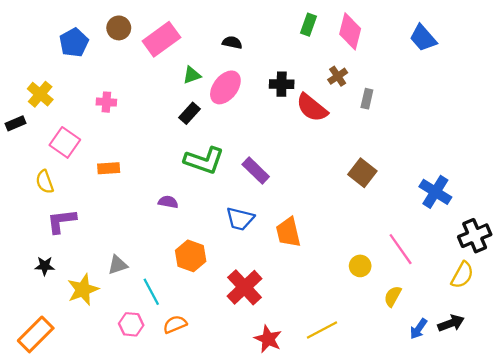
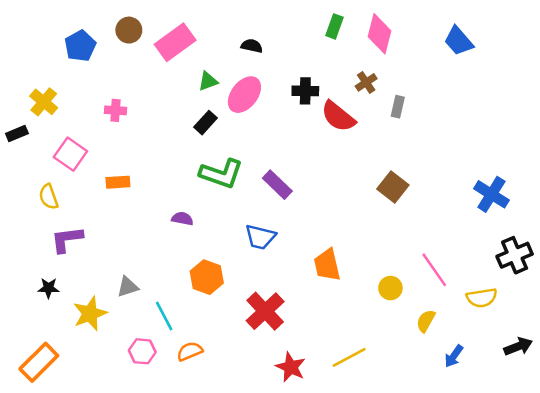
blue cross: (435, 192) -> (491, 194), moved
orange trapezoid: (288, 232) -> (327, 265), moved
yellow semicircle: (462, 275) -> (482, 298), moved, turned 52
black arrow: (451, 323) -> (518, 346), moved

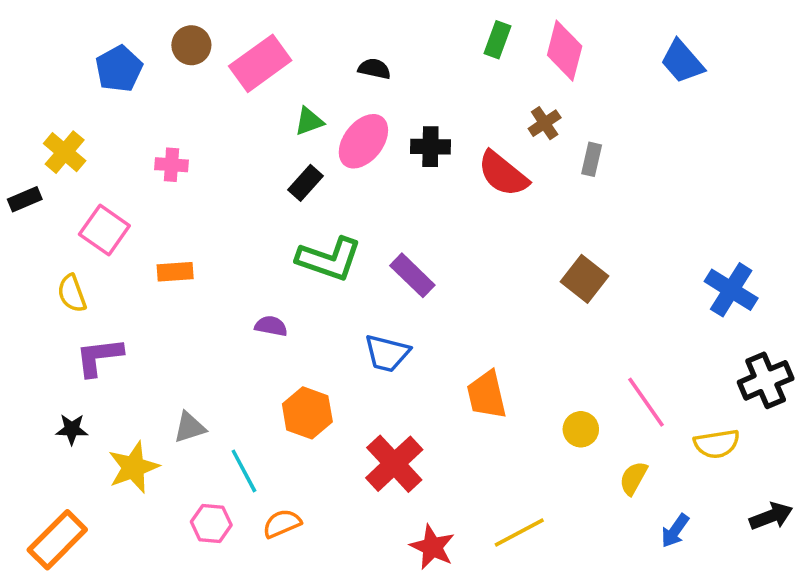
black cross: (305, 91) -> (430, 147), moved

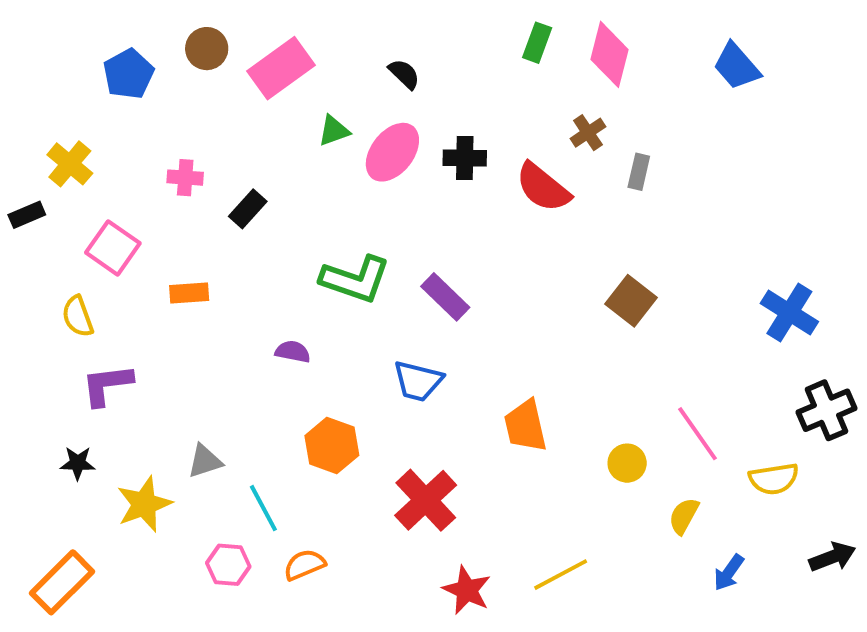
black semicircle: (374, 69) -> (404, 74), turned 32
black rectangle: (305, 183) -> (248, 209), moved

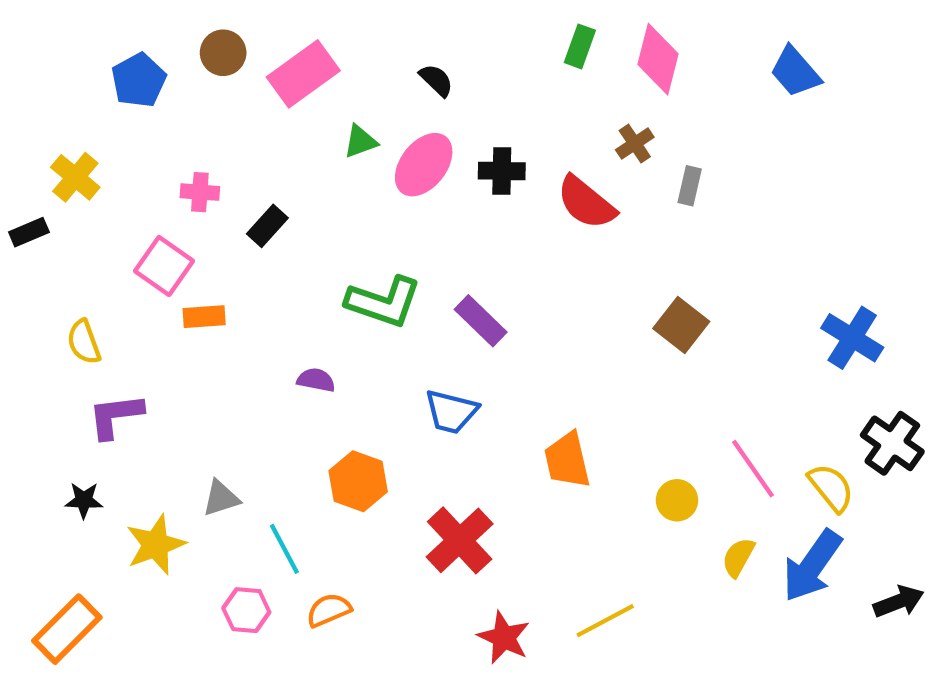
pink square: (113, 248) -> (164, 266), moved
black cross: (827, 410) -> (892, 443), turned -32
yellow semicircle: (774, 479) -> (831, 488), moved, turned -120
blue arrow: (729, 573) -> (812, 566), moved, size x1.8

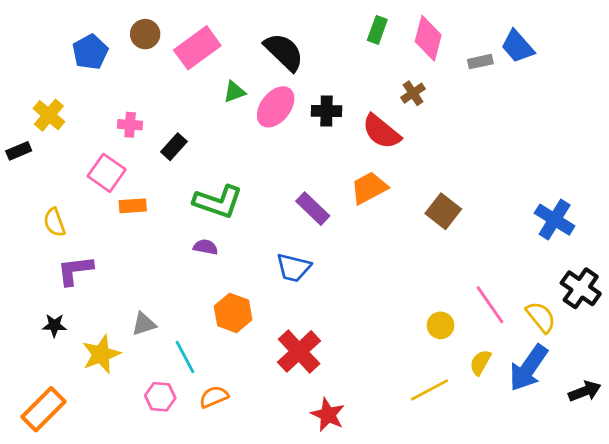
black semicircle: (436, 80) -> (284, 52), size x1.8
gray rectangle: (690, 186) -> (480, 62), moved, turned 65
green L-shape: (384, 302) -> (218, 202), moved
orange trapezoid: (567, 460) -> (369, 188), moved, turned 75
yellow line: (605, 621) -> (430, 390), moved

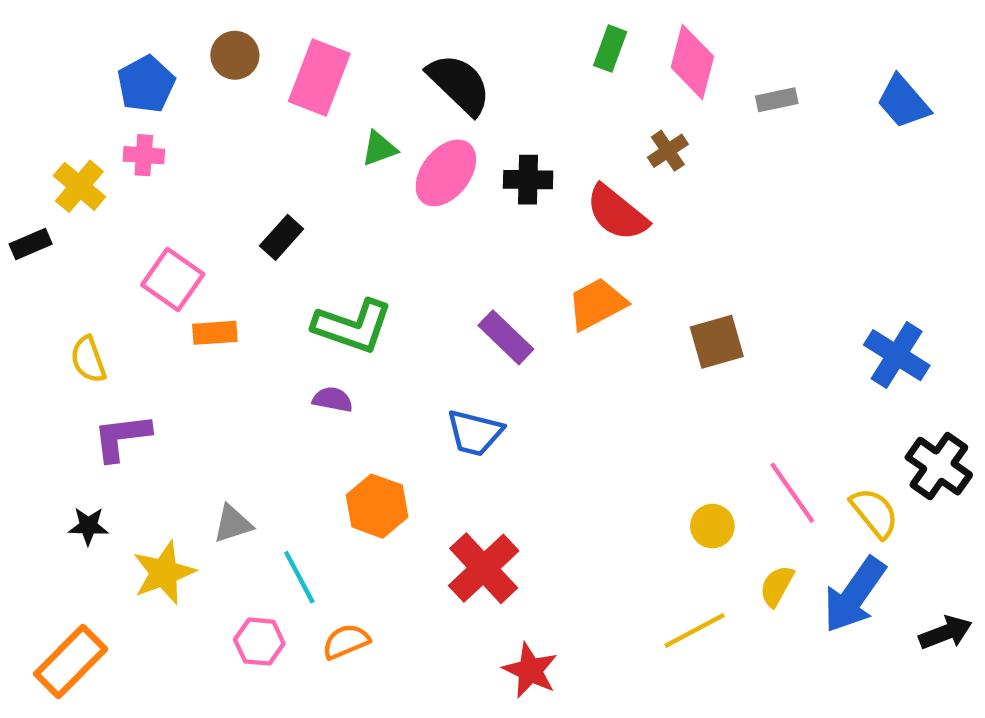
blue trapezoid: (517, 46) -> (903, 102), moved
pink rectangle: (197, 48) -> (319, 77), turned -33
pink cross: (130, 125) -> (144, 155), moved
brown square: (443, 211) -> (717, 342), turned 36

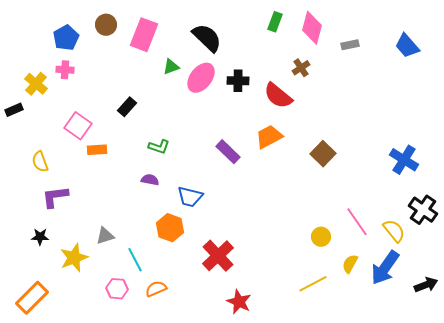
green L-shape: (353, 326) -> (159, 147), size x0.6
brown square: (717, 342) -> (323, 154), turned -30
blue trapezoid: (475, 433) -> (190, 197), moved

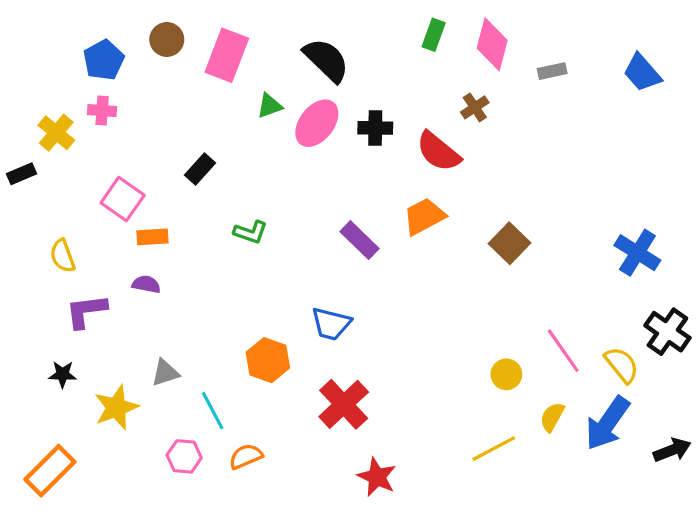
purple semicircle: (150, 180) -> (146, 284), moved
blue trapezoid: (190, 197) -> (331, 324), moved

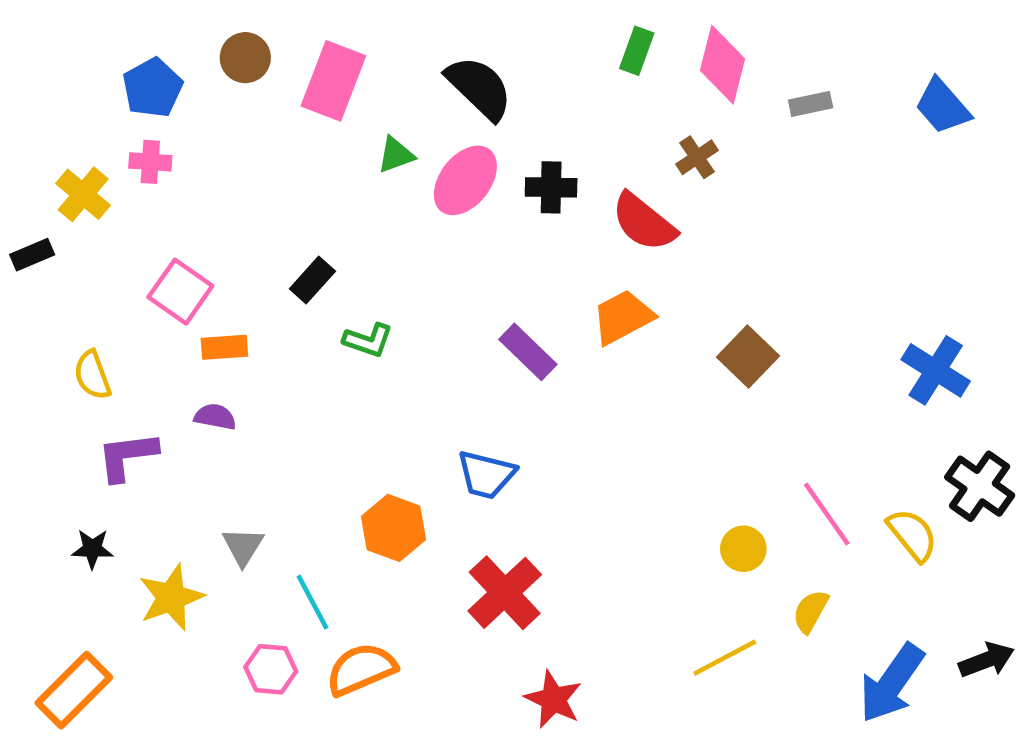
black rectangle: (200, 169) -> (312, 280), moved
gray triangle: (165, 373) -> (243, 546), turned -40
blue arrow: (607, 423) -> (892, 683), moved
orange semicircle: (246, 456) -> (361, 669), size x1.4

